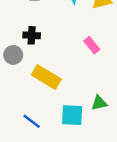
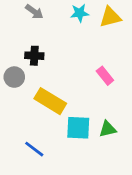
pink rectangle: (92, 45) -> (105, 76), moved
cyan square: (72, 115) -> (78, 128), moved

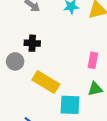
pink rectangle: (105, 76) -> (93, 60), turned 49
green triangle: (108, 129) -> (95, 89), moved

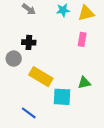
pink rectangle: (93, 60) -> (82, 39), moved

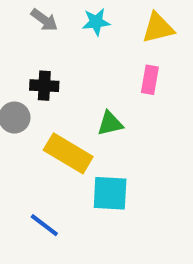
cyan star: (63, 10) -> (96, 22), moved
green triangle: (84, 83) -> (110, 124), moved

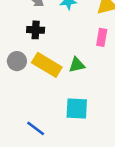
black cross: (44, 86) -> (36, 30), moved
yellow rectangle: (68, 153) -> (47, 65), moved

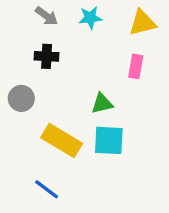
yellow rectangle: (47, 65) -> (62, 140), moved
cyan square: (77, 108) -> (109, 140), moved

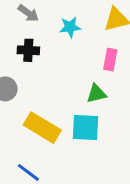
cyan star: (90, 18) -> (70, 27), moved
green triangle: (102, 103) -> (96, 94), moved

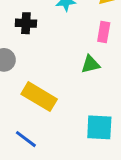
cyan square: (86, 128) -> (99, 127), moved

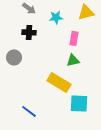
pink rectangle: (104, 32) -> (74, 38), moved
yellow rectangle: (39, 97) -> (59, 82), moved

